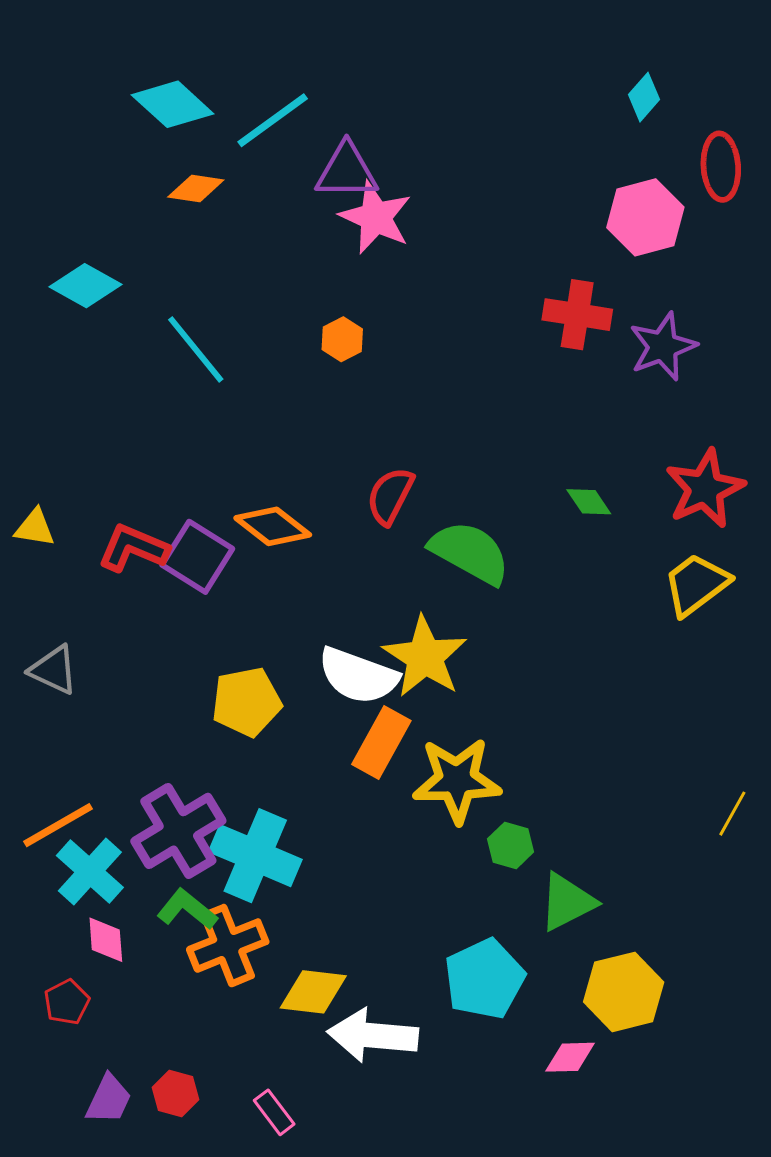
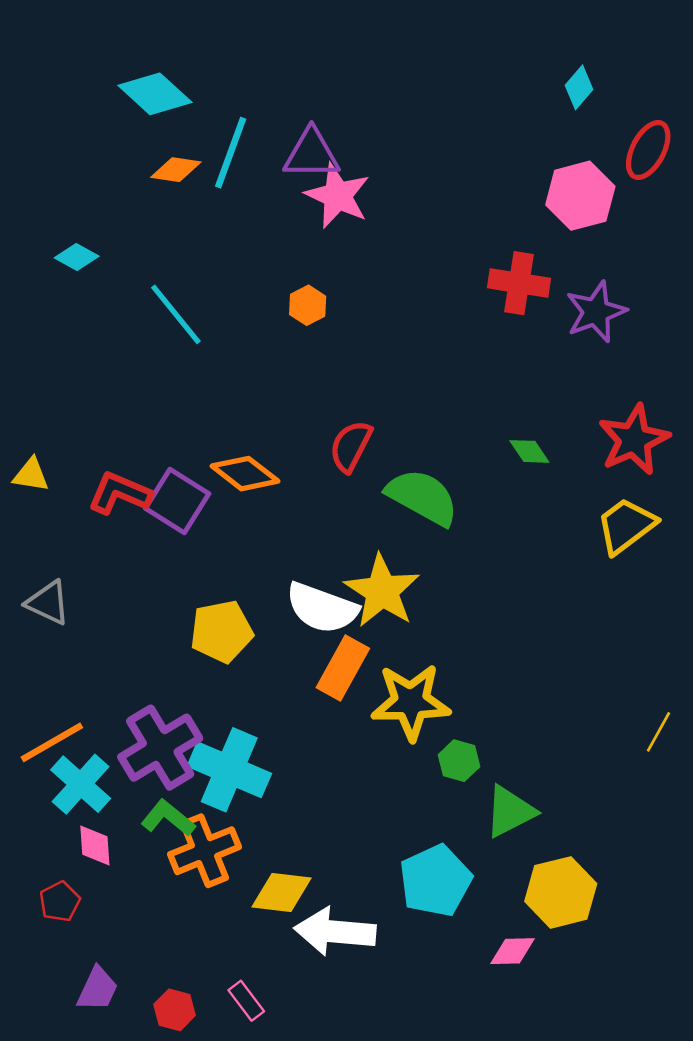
cyan line: (273, 120) -> (231, 153), moved, turned -34
red ellipse: (721, 167) -> (648, 150), turned 32
cyan diamond: (86, 286) -> (77, 257), size x0.7
red hexagon: (175, 1093) -> (175, 1010), moved

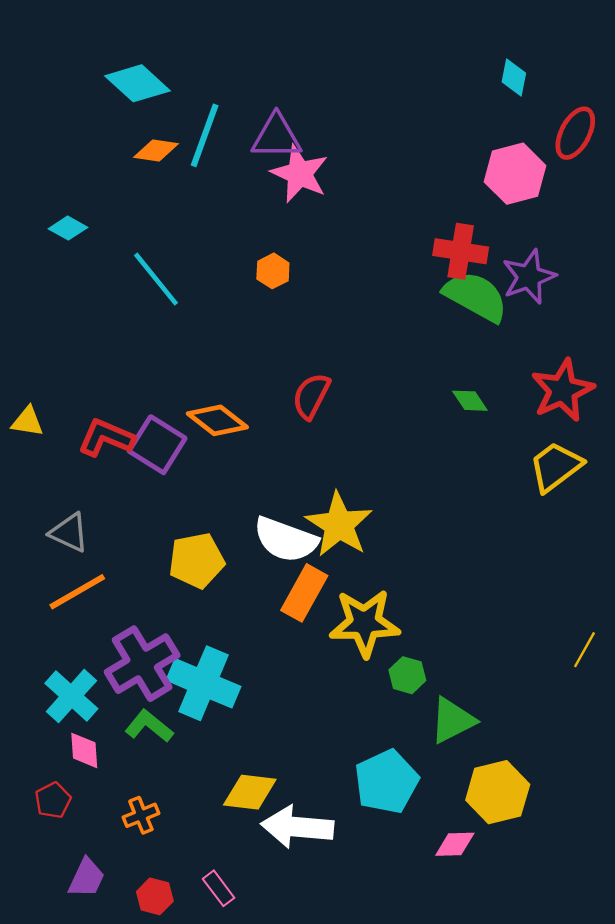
cyan diamond: (579, 87) -> (514, 78), turned -30
green semicircle: (422, 497) -> (476, 296), moved
gray triangle: (48, 603) -> (69, 533), moved
orange line: (52, 742) -> (77, 592), moved
orange cross: (205, 851) -> (141, 815), moved, size x0.6

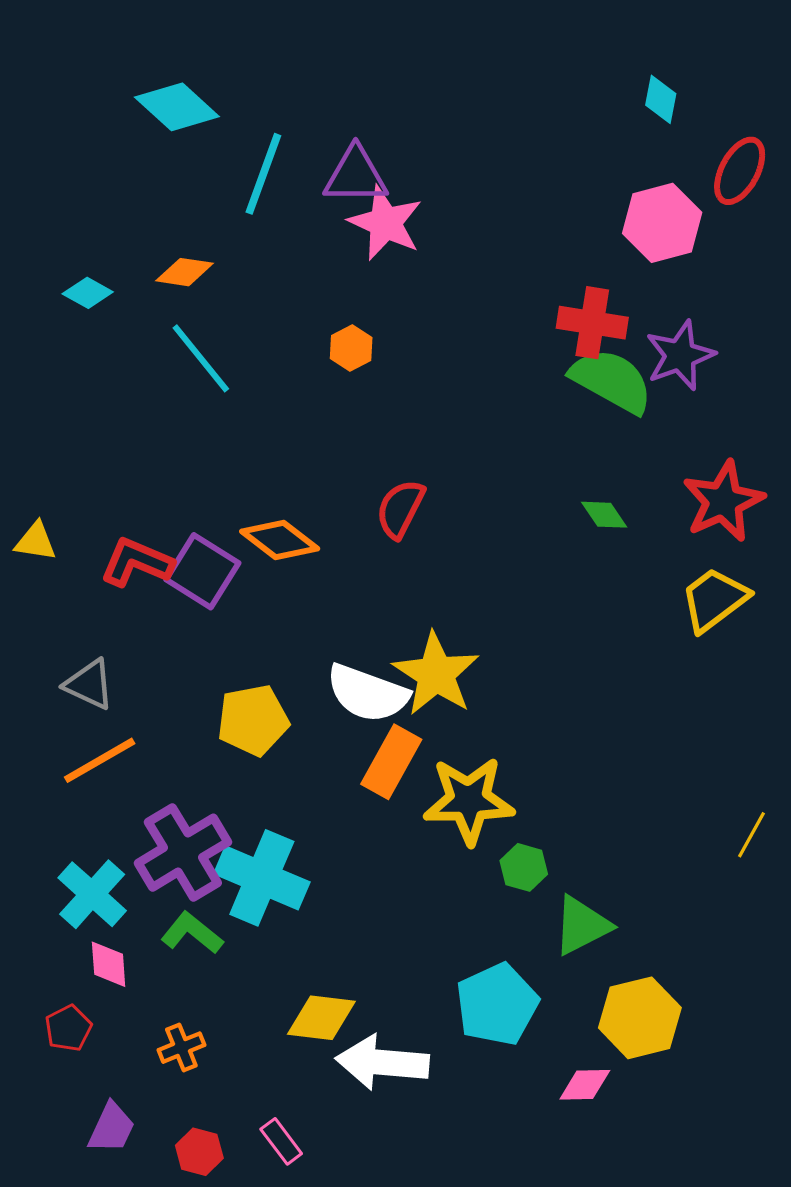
orange diamond: (156, 151) -> (184, 272), moved

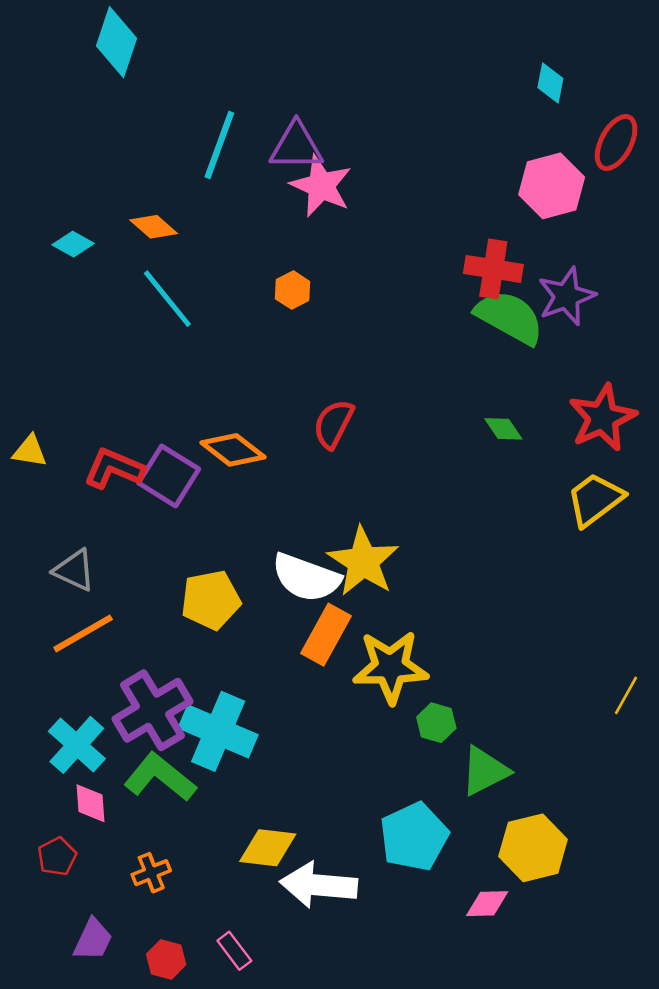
cyan diamond: (177, 107) -> (117, 42), moved, turned 66
orange diamond: (184, 272) -> (154, 227), turned 33
green L-shape: (192, 933) -> (160, 777), size x1.4

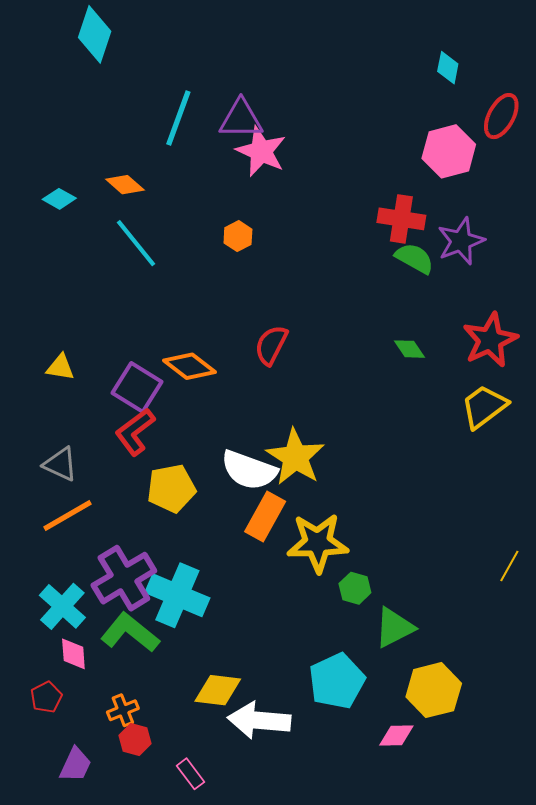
green semicircle: (509, 317) -> (414, 258), size x0.7
yellow triangle: (30, 451) -> (60, 367), moved
red L-shape: (114, 469) -> (135, 432), moved, turned -60
red hexagon: (166, 959) -> (135, 740), moved

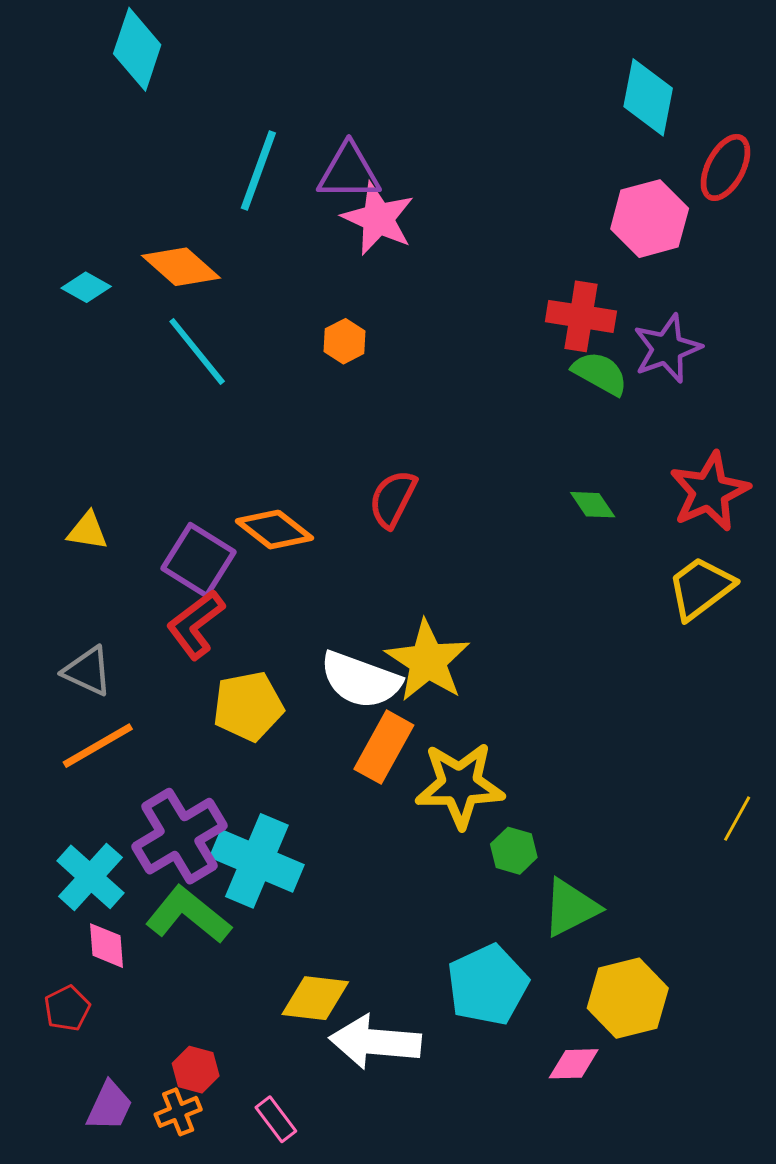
cyan diamond: (448, 68) -> (648, 97), size x1.6
orange diamond: (125, 185) -> (181, 267), size x1.4
orange cross: (123, 710) -> (178, 1112), moved

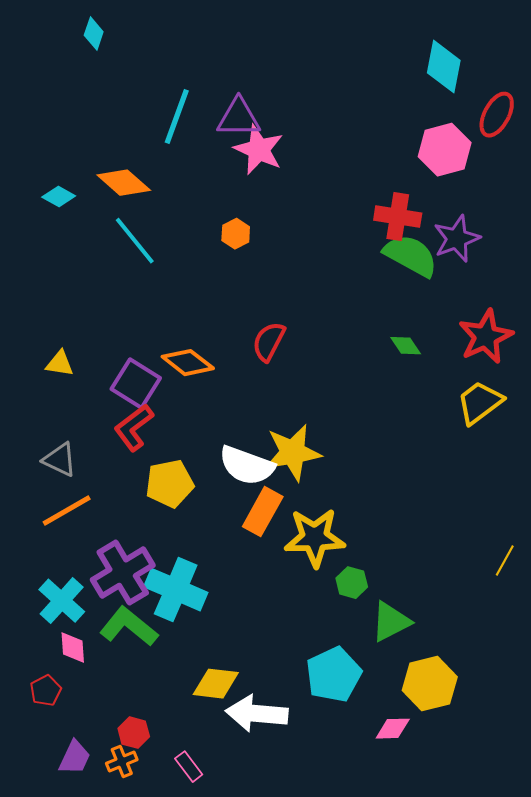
cyan diamond: (137, 49) -> (94, 34), size x0.6
green semicircle: (600, 373) -> (411, 256), size x1.4
yellow star: (428, 661) -> (293, 453), turned 30

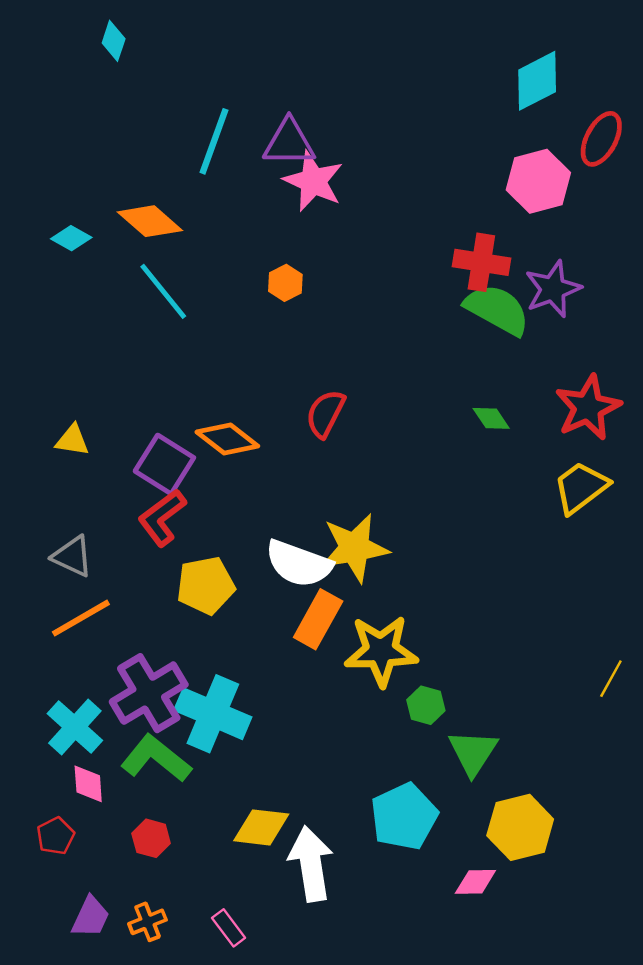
cyan diamond: (444, 67) -> (537, 81), turned 52
green triangle: (391, 622) -> (473, 752), turned -30
white arrow: (257, 714) -> (311, 864), turned 76
red hexagon: (134, 733) -> (151, 838), moved

